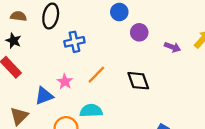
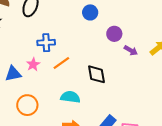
purple circle: (139, 32) -> (114, 34), moved
blue cross: (74, 42) -> (46, 43), moved
cyan semicircle: (91, 111) -> (70, 97), moved

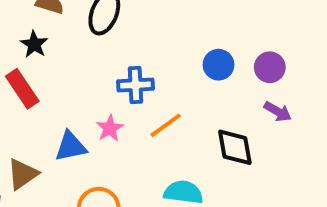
blue circle: (90, 12) -> (219, 65), moved
purple arrow: (131, 50) -> (278, 112), moved

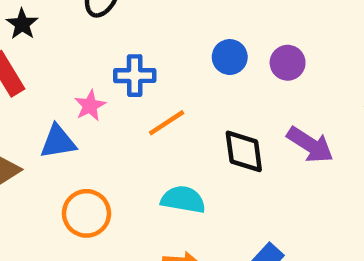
purple arrow: (278, 112) -> (310, 145), moved, size x1.5
pink star: (110, 128) -> (90, 106), moved

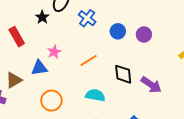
black star: (22, 24) -> (42, 17), moved
blue cross: (135, 76) -> (87, 18), moved, turned 36
purple arrow: (310, 145) -> (151, 85), moved

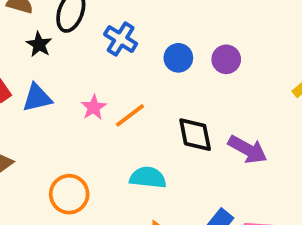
pink star: (54, 52) -> (94, 107), moved
blue triangle: (39, 68) -> (37, 98), moved

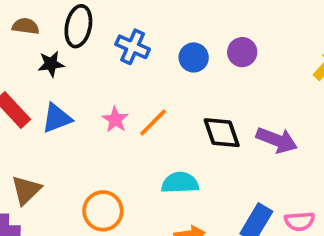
black star: (39, 44) -> (51, 64), turned -30

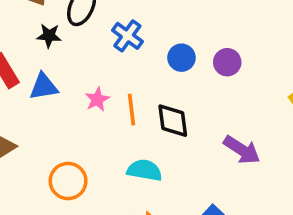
orange line: (153, 123) -> (131, 110), turned -64
black diamond: (222, 133) -> (173, 121), moved

